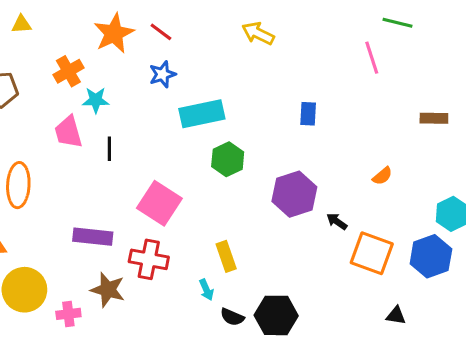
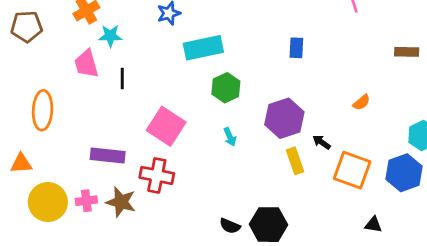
yellow rectangle: (226, 256) -> (295, 161), moved
cyan arrow: (206, 290) -> (230, 137), moved
pink cross: (68, 314) -> (86, 201), moved

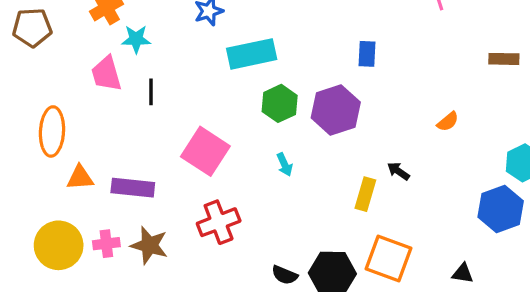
purple hexagon: (284, 118) -> (336, 110), moved
yellow rectangle: (295, 161) -> (365, 194), turned 35
orange triangle: (21, 163) -> (80, 178), moved
orange square: (352, 170) -> (388, 258), moved
red cross: (157, 175) -> (219, 222), moved, turned -32

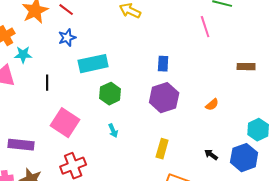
black line: (151, 92) -> (47, 83), moved
purple hexagon: (336, 110) -> (164, 98), moved
black arrow: (398, 171) -> (211, 155), moved

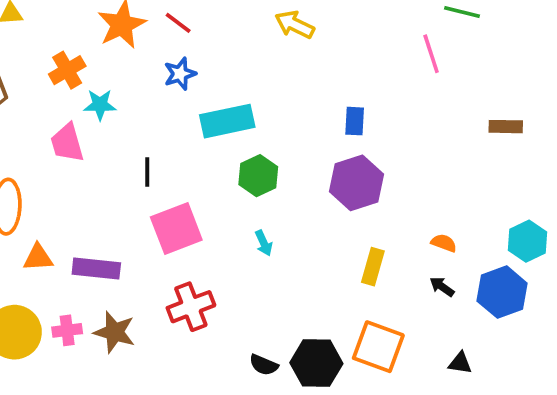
black line: (47, 83) -> (147, 172), moved
orange semicircle: (212, 105) -> (444, 243), moved, turned -120
pink square: (65, 123) -> (176, 228), turned 36
yellow rectangle: (162, 149) -> (373, 267), moved

